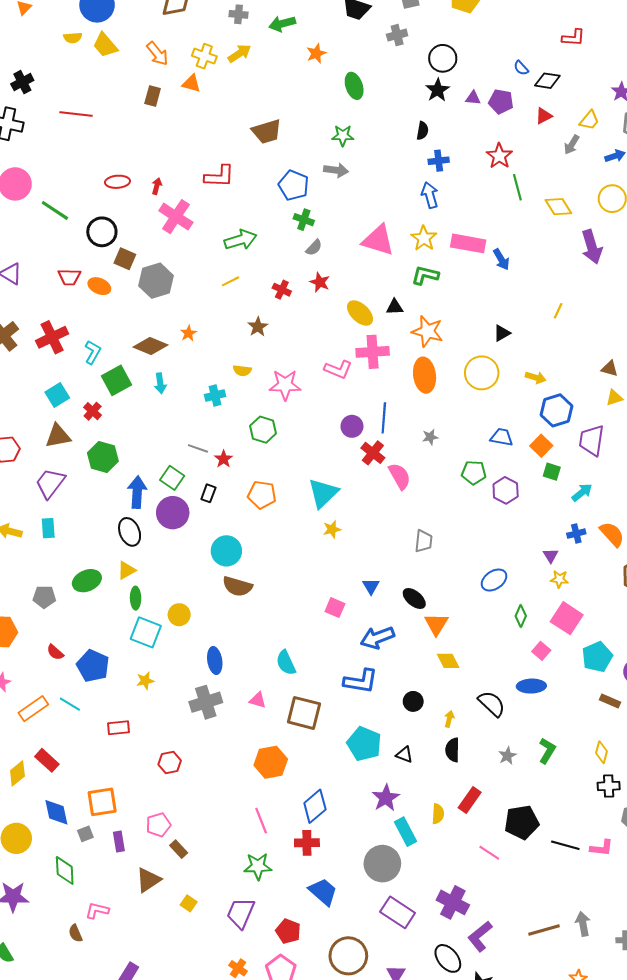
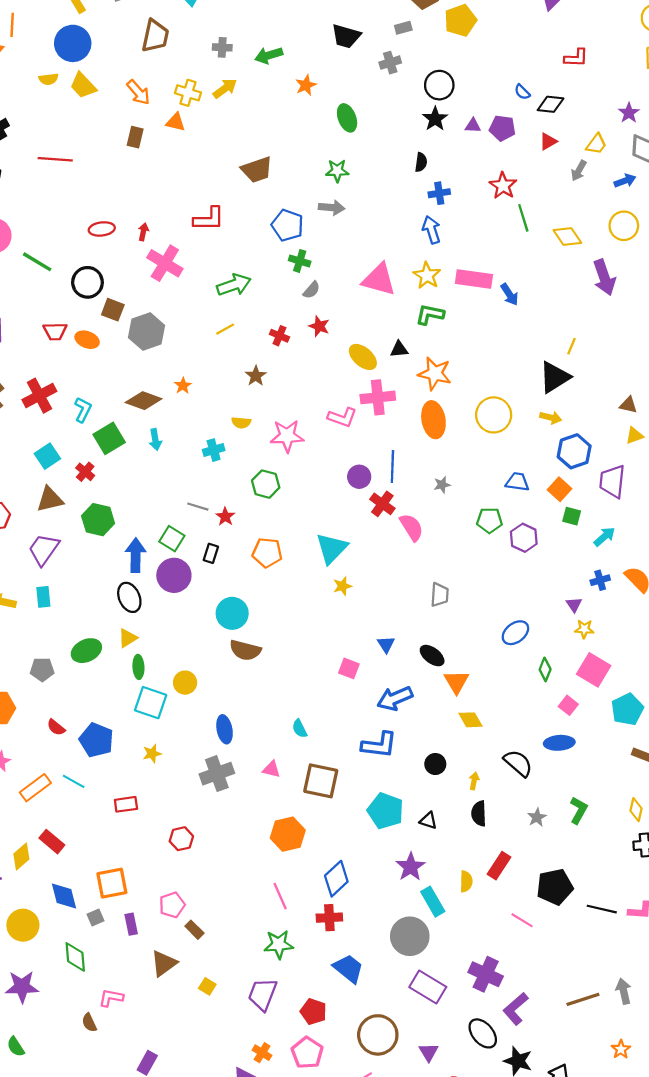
black triangle: (502, 333) -> (555, 377), moved, size x1.8
cyan semicircle: (286, 663) -> (300, 729), size x0.7

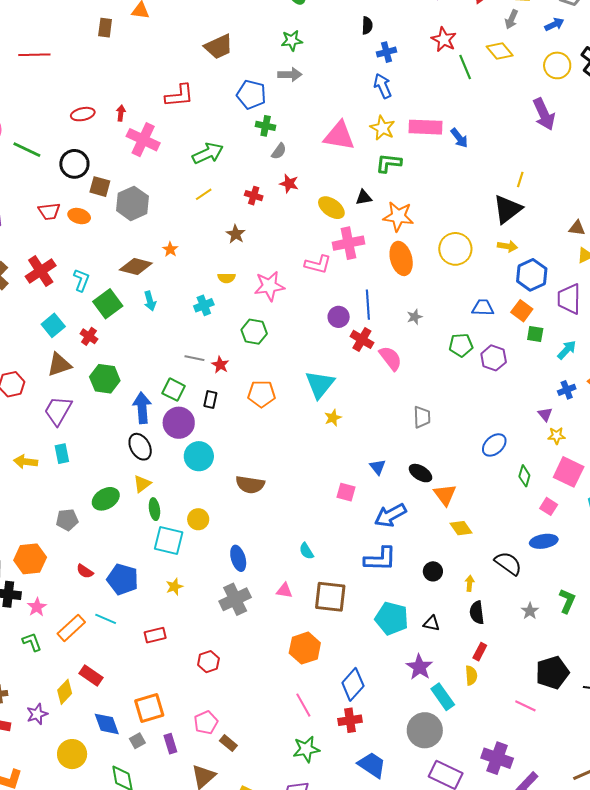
yellow diamond: (567, 236) -> (500, 51), moved
cyan circle: (232, 613) -> (199, 456), moved
red rectangle: (499, 866) -> (480, 652), moved, size x0.7

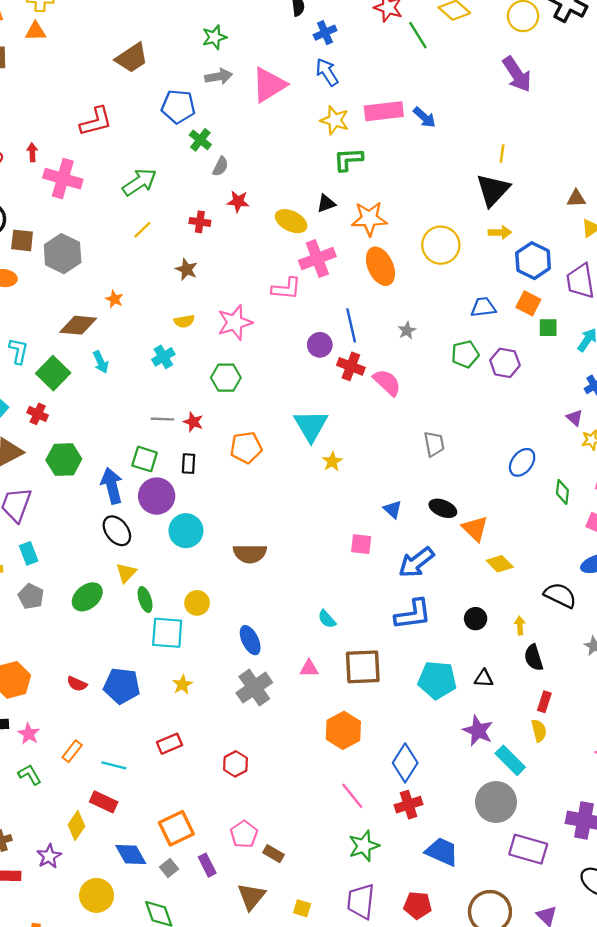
green cross: (266, 126) -> (200, 140), turned 36
pink triangle: (339, 136) -> (269, 85), moved, turned -32
gray pentagon: (67, 520) -> (31, 596), moved, turned -30
cyan line: (106, 619) -> (114, 765), moved
orange rectangle: (71, 628) -> (72, 751), size x0.7

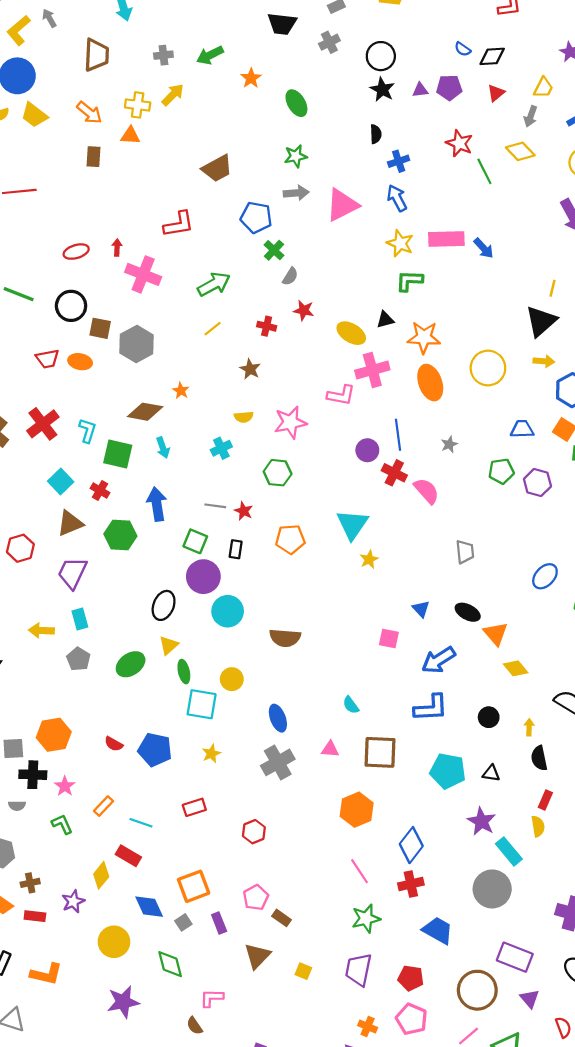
green square: (53, 373) -> (118, 454), turned -36
blue arrow: (112, 486) -> (157, 504), moved
black ellipse: (117, 531) -> (164, 605), turned 56
purple rectangle: (528, 849) -> (515, 957), moved

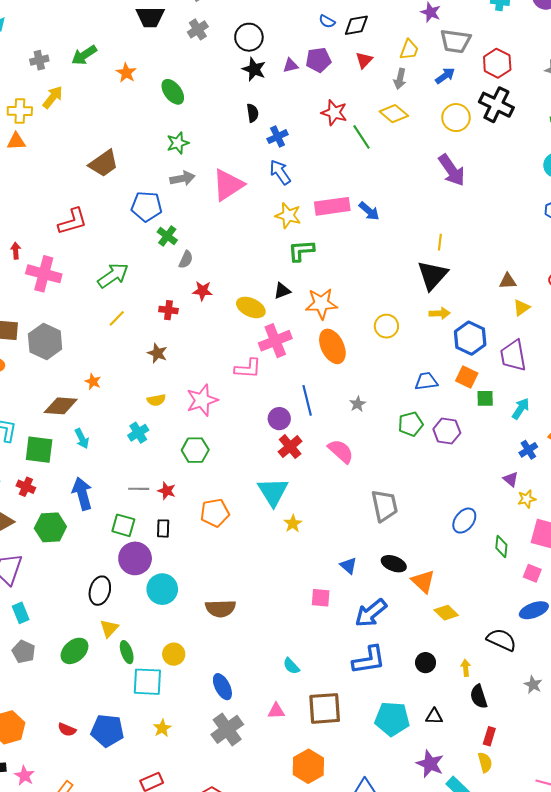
yellow circle: (488, 368) -> (386, 326), size x0.7
red cross: (394, 473) -> (290, 447), moved, turned 30
gray trapezoid: (465, 552) -> (384, 506), size x1.4

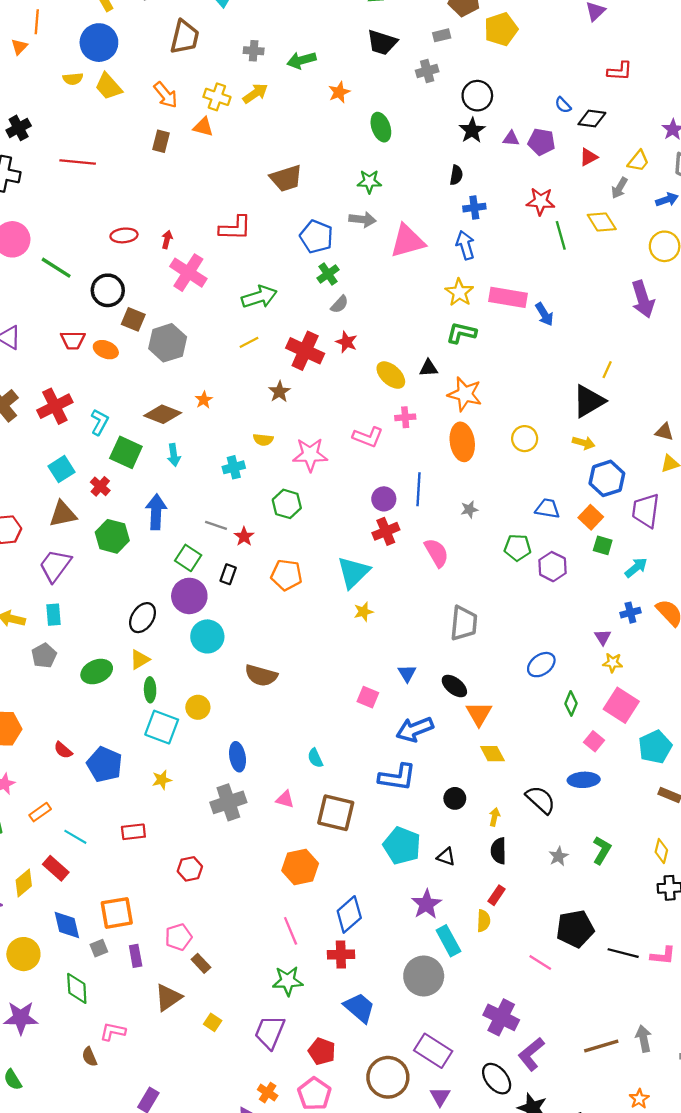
red star: (334, 113) -> (541, 201), turned -30
red cross: (168, 310) -> (305, 351), size x1.8
pink cross: (275, 341) -> (405, 417), size x0.6

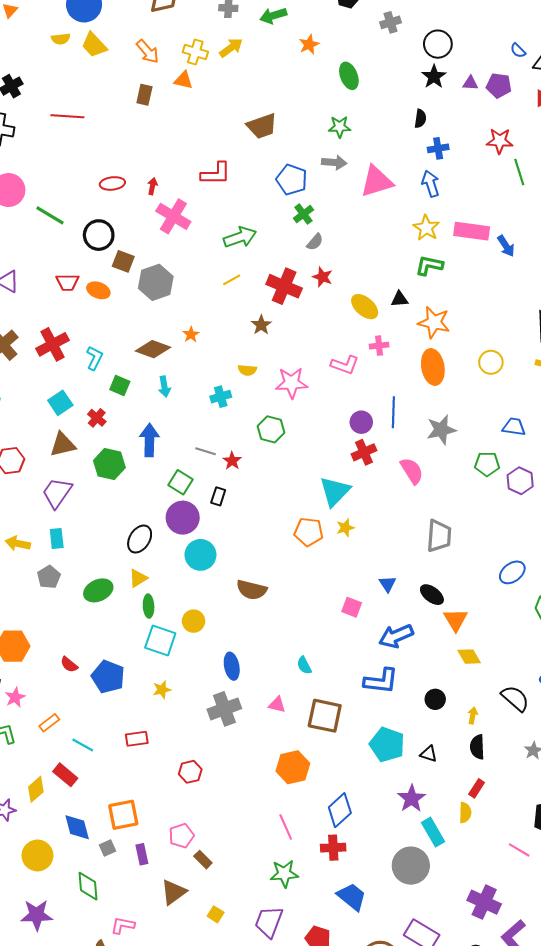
green square: (126, 452) -> (120, 386), size x0.7
gray star: (469, 509) -> (441, 430), size x1.8
orange pentagon: (286, 575) -> (309, 532), moved

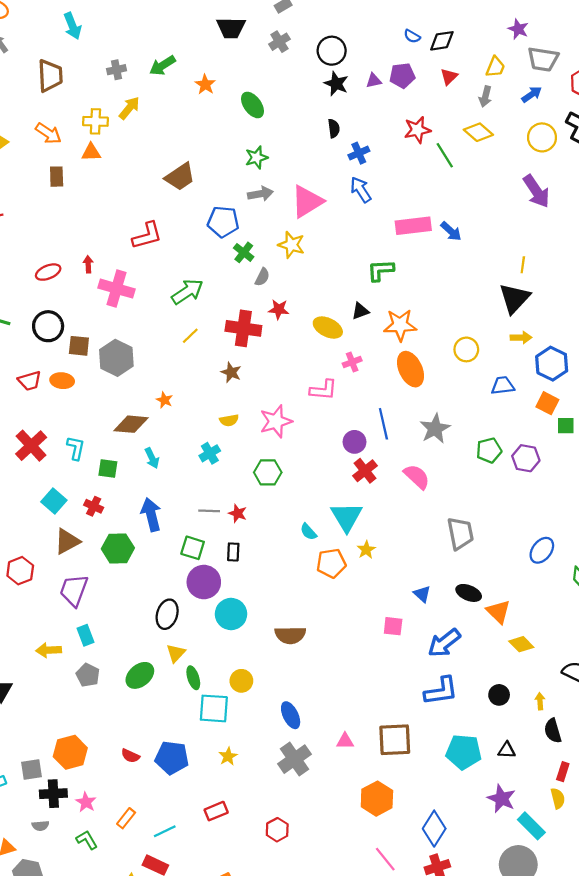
yellow star: (426, 228) -> (291, 245), moved
blue trapezoid: (514, 427) -> (503, 386), moved
cyan semicircle: (304, 665) -> (308, 532), moved
cyan line: (83, 745) -> (165, 831), turned -40

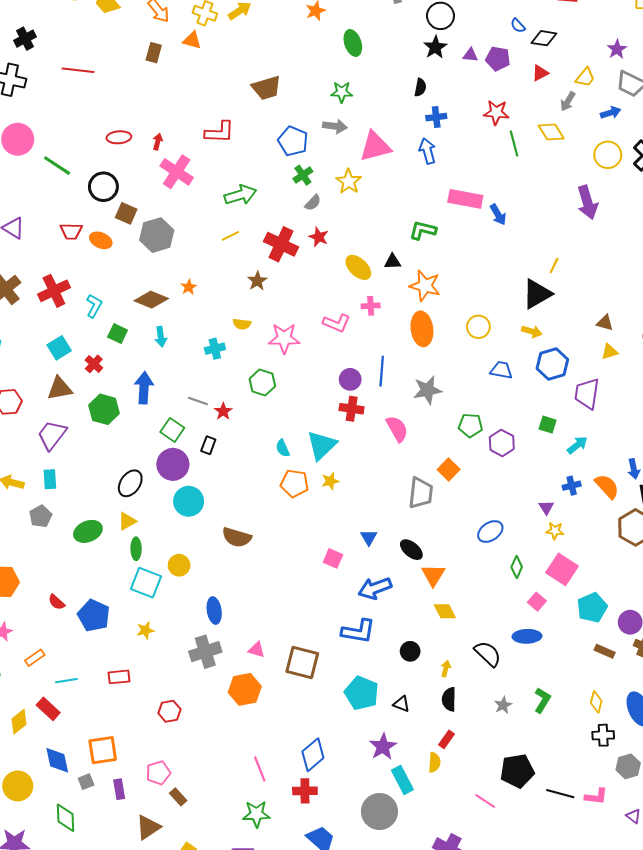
orange square: (547, 403) -> (449, 469), moved
red cross: (365, 471) -> (352, 409), turned 30
orange hexagon: (377, 799) -> (245, 689), moved

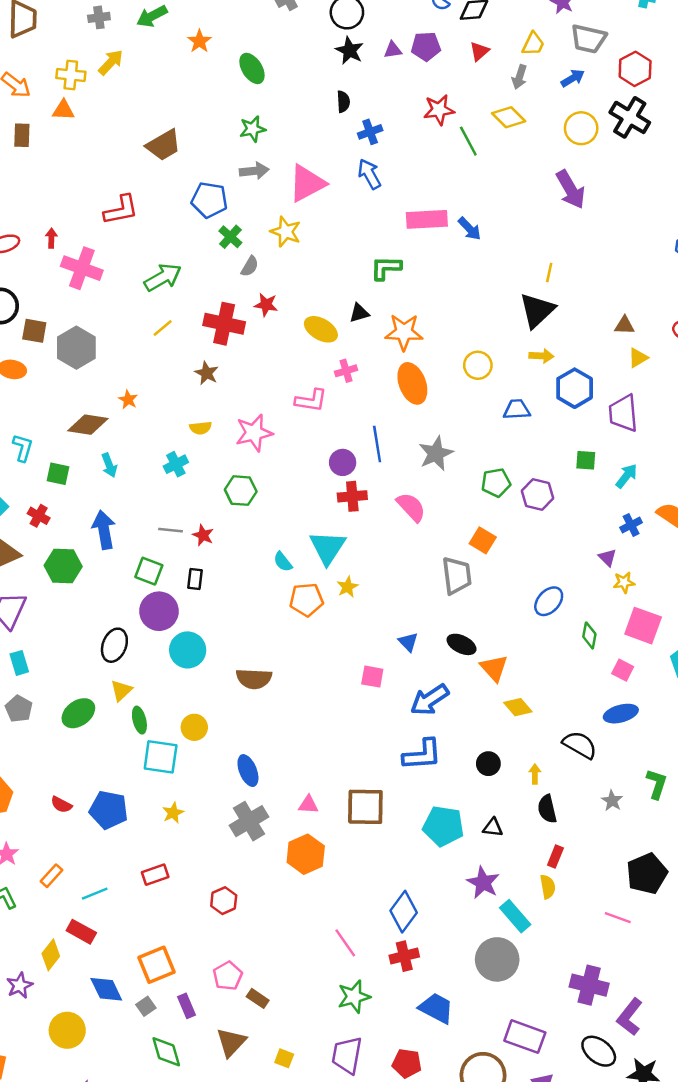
green diamond: (66, 818) -> (166, 1052), moved

